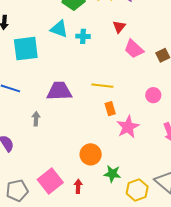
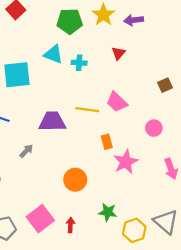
pink trapezoid: (134, 49) -> (117, 102), moved
yellow line: (102, 86) -> (87, 110), moved
gray arrow: (36, 119) -> (26, 151), turned 40
orange circle: (91, 154) -> (75, 180), moved

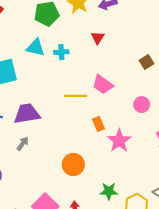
purple trapezoid: (52, 121) -> (27, 114), moved

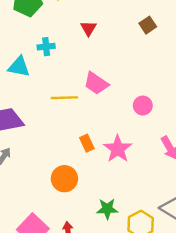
cyan triangle: (36, 48) -> (19, 67), moved
brown square: (147, 62) -> (148, 25), moved
orange rectangle: (98, 124) -> (87, 143), moved

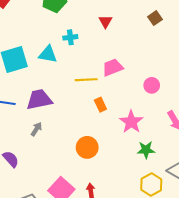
pink trapezoid: (96, 83) -> (112, 67), turned 125
orange rectangle: (87, 143) -> (100, 105), moved
green star: (107, 209) -> (146, 150), moved

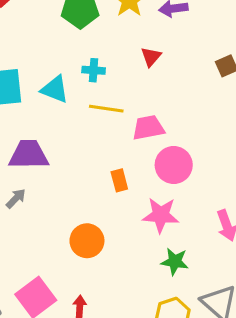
yellow line: (86, 80) -> (106, 109), moved
pink circle: (152, 85) -> (174, 165), moved, size x1.5
pink star: (131, 122) -> (161, 215), turned 30

